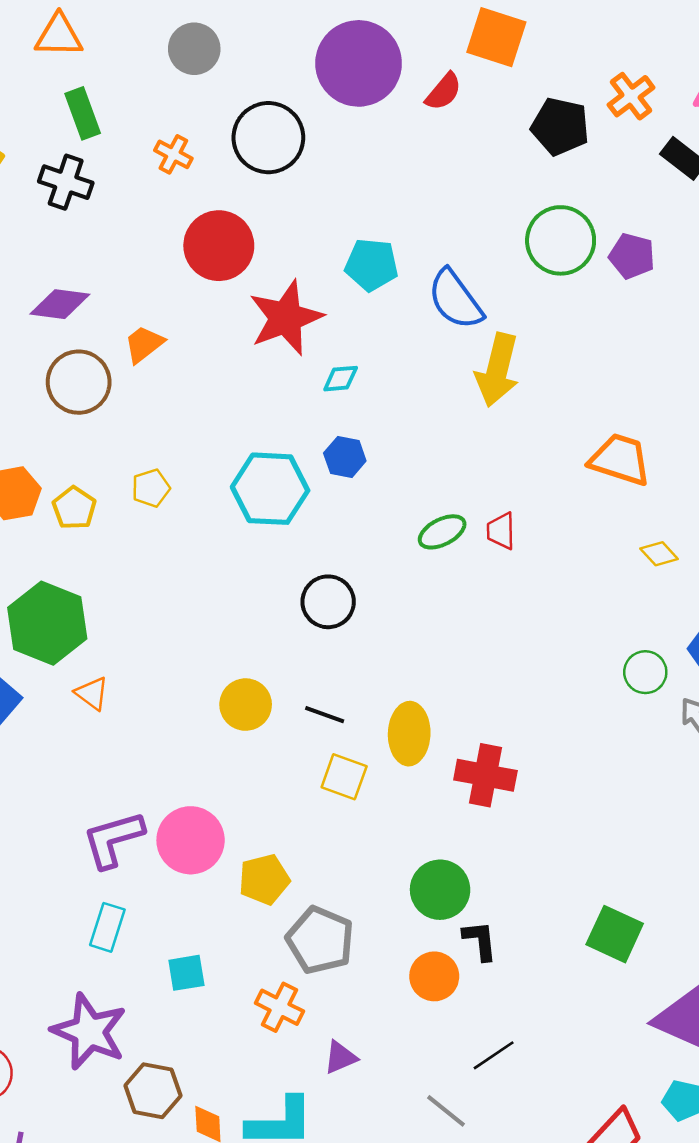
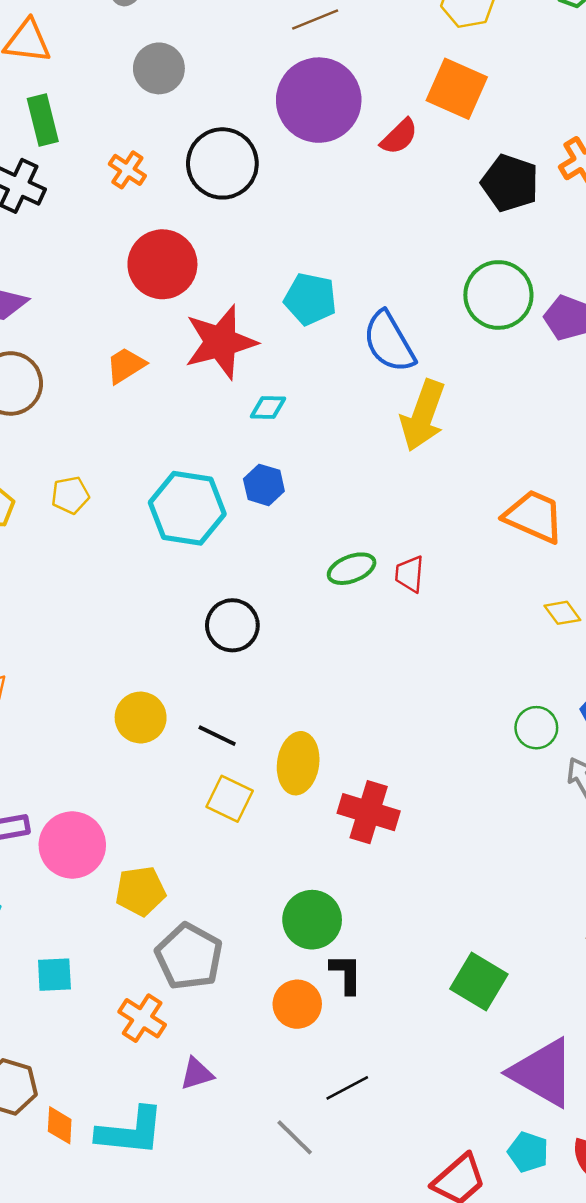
orange trapezoid: (144, 344) -> (126, 365), moved

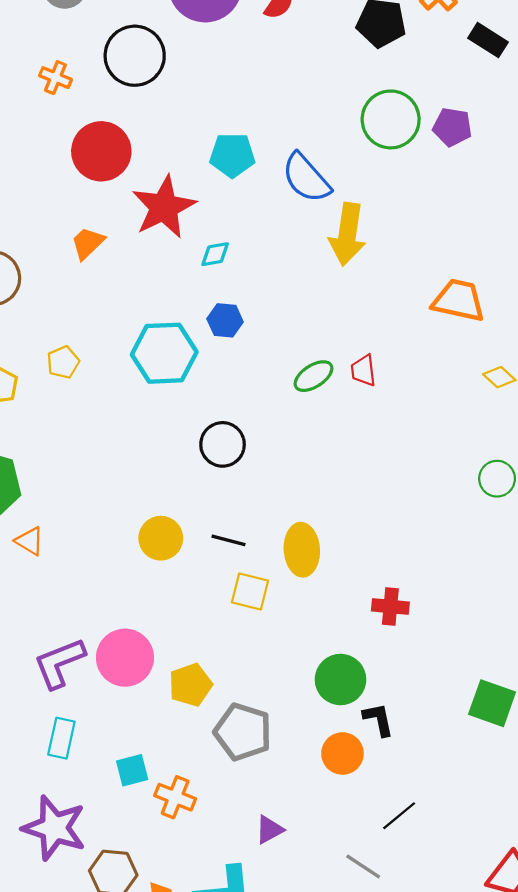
red cross: (369, 812) -> (390, 607), moved, size x0.7
orange cross: (142, 1018) -> (175, 797), moved

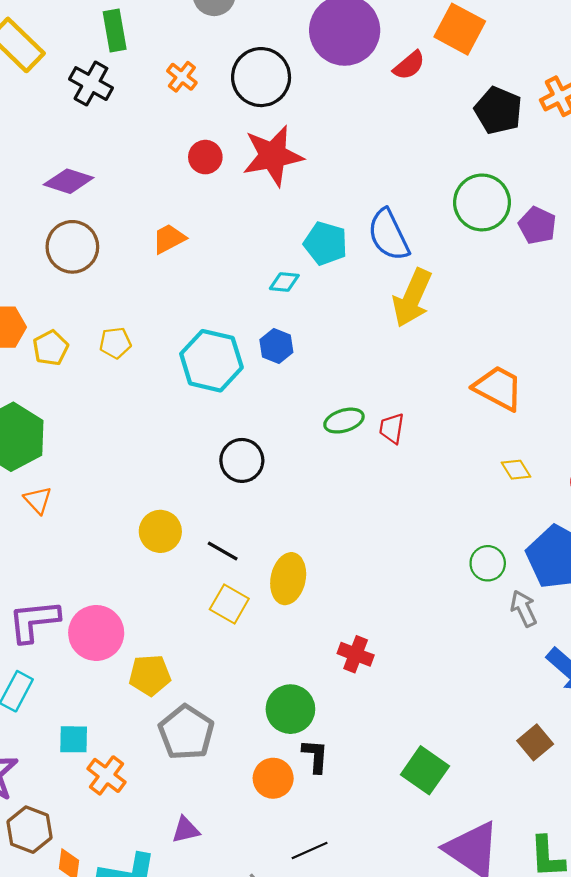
red circle: (101, 151) -> (205, 157), size x0.6
cyan pentagon: (232, 155) -> (326, 243), moved
red star: (164, 207) -> (273, 156), moved

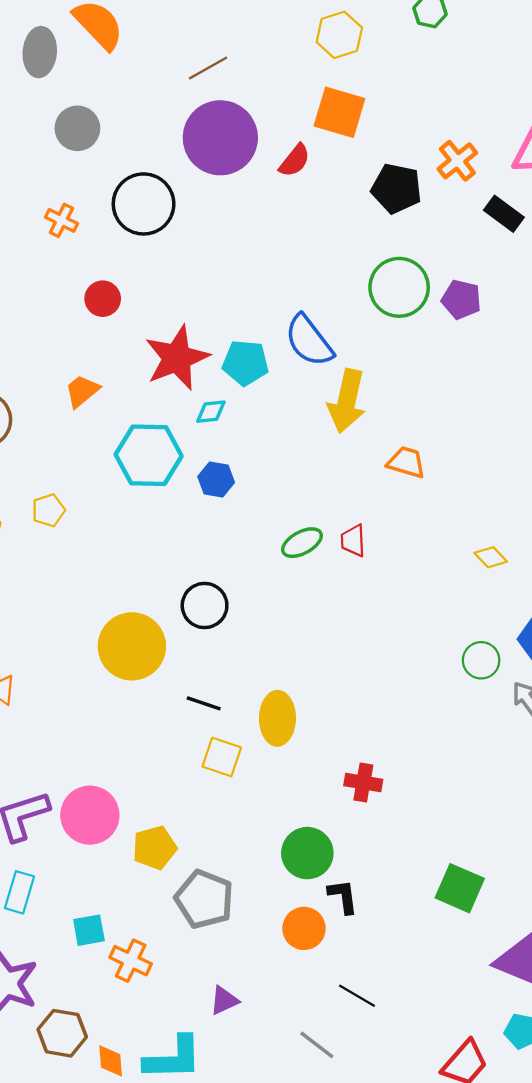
red star: (273, 156) -> (177, 358), moved
cyan hexagon: (211, 361) -> (149, 455), moved
orange trapezoid: (498, 388) -> (406, 462), moved, size x0.7
yellow circle: (160, 531) -> (132, 646), moved, size x1.5
black line: (310, 851) -> (357, 996), turned 66

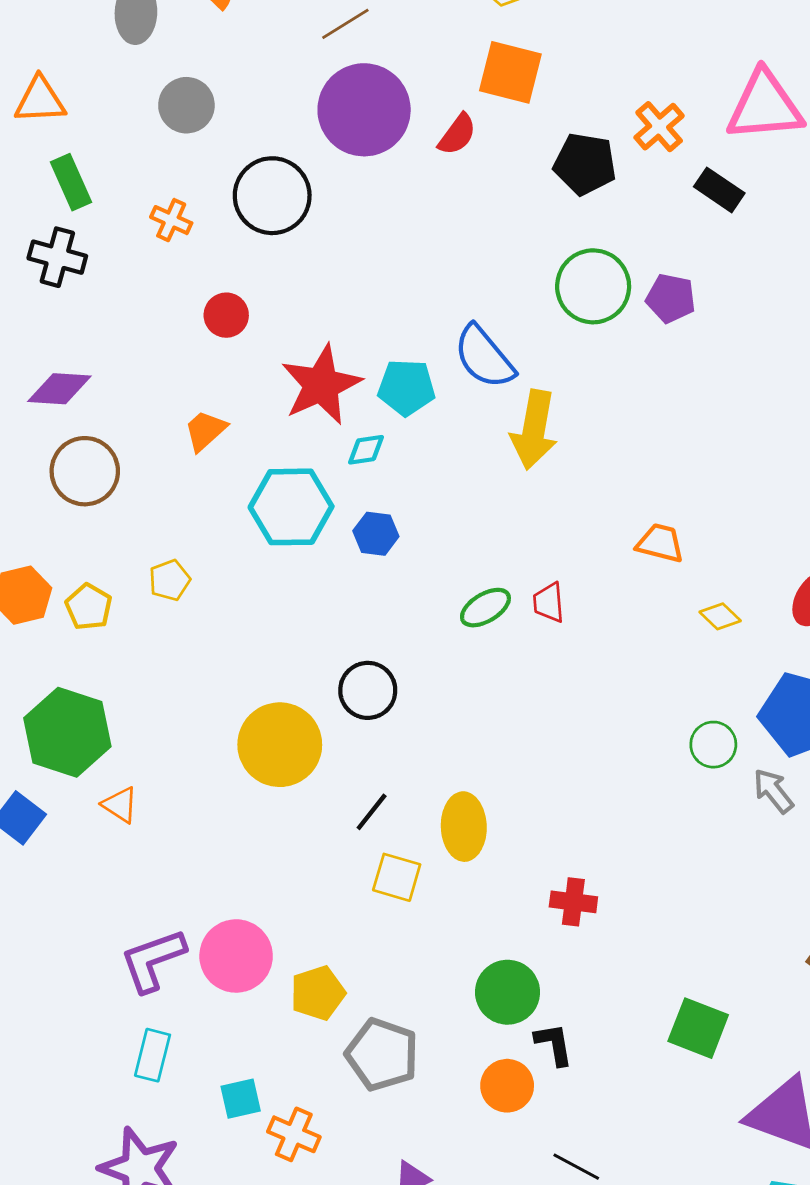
orange trapezoid: (406, 462) -> (660, 543), moved
black line: (204, 703) -> (372, 812), turned -68

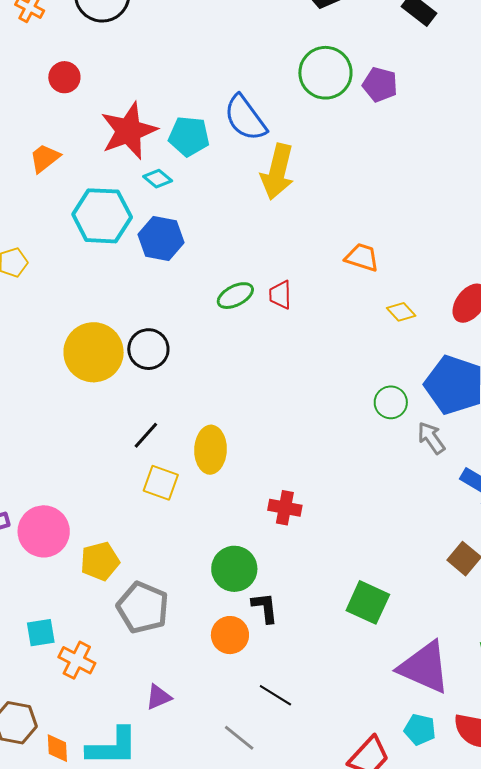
cyan diamond: (366, 450) -> (158, 179), turned 44
blue hexagon: (376, 534) -> (161, 238), size x1.4
yellow circle: (280, 745) -> (94, 352), moved

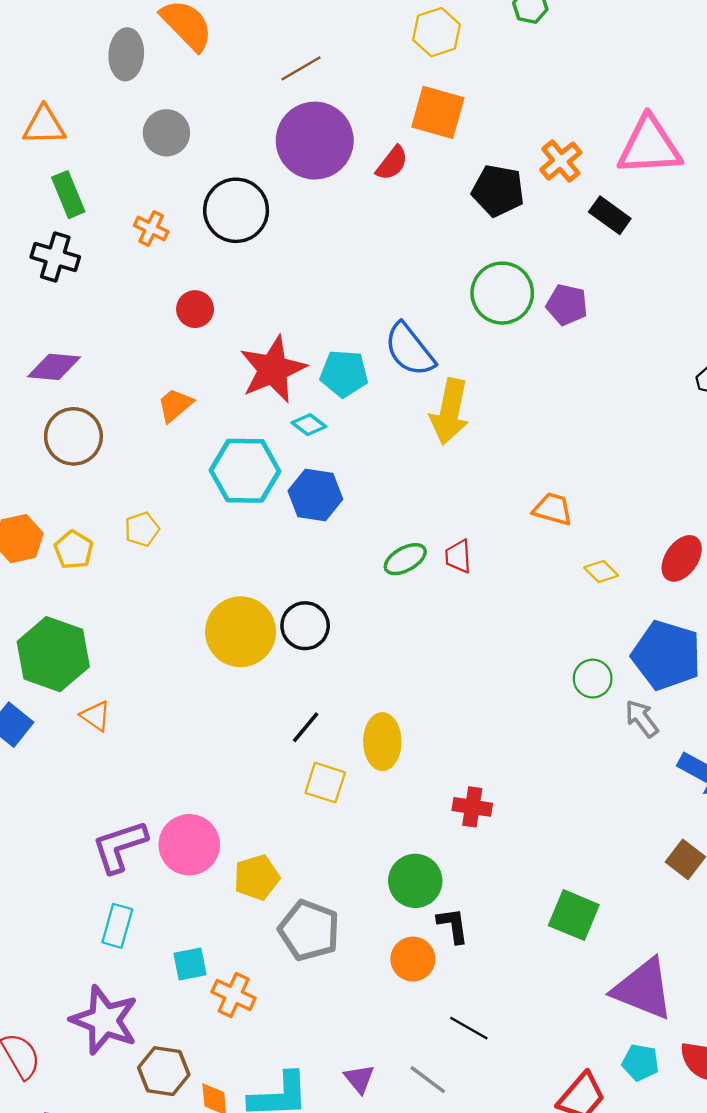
purple triangle: (158, 697) -> (359, 1079), moved, turned -44

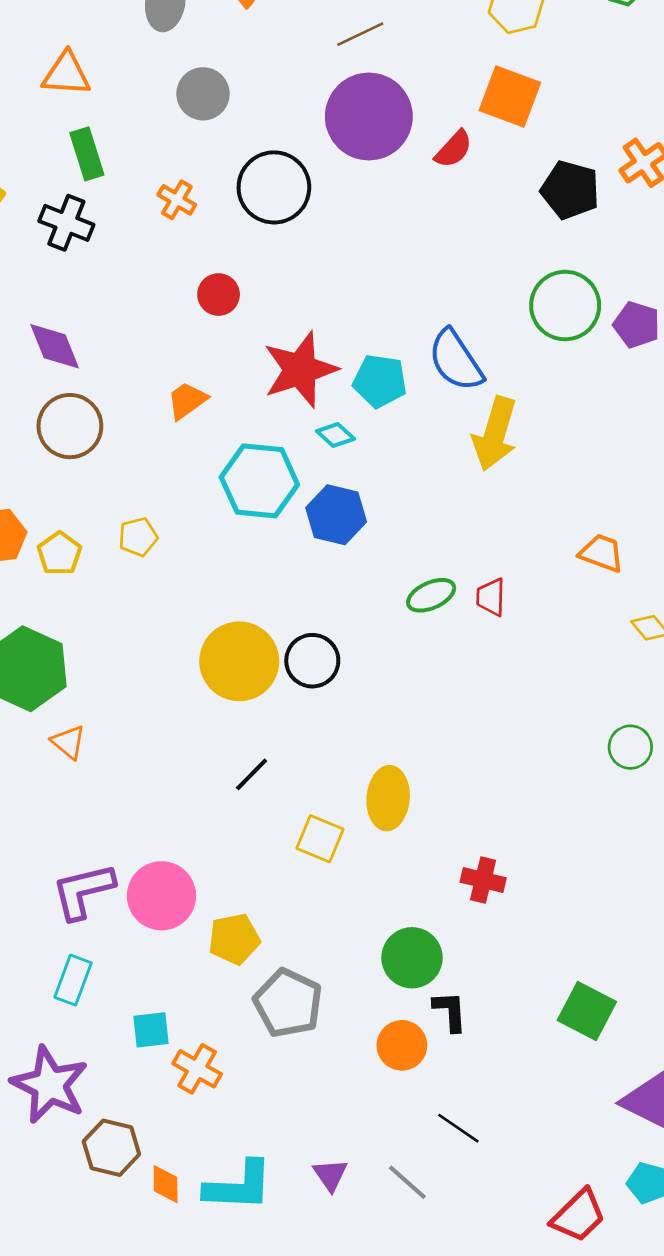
purple diamond: (54, 367) -> (55, 346), turned 58
black line: (306, 727) -> (252, 774), moved

